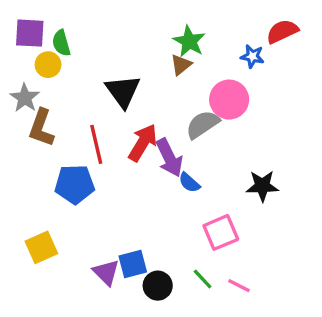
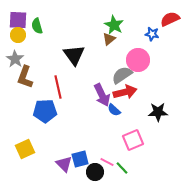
yellow circle: (48, 65) -> (18, 35), moved
red arrow: (143, 143) -> (125, 92), moved, turned 45
pink line: (239, 286) -> (107, 162), moved

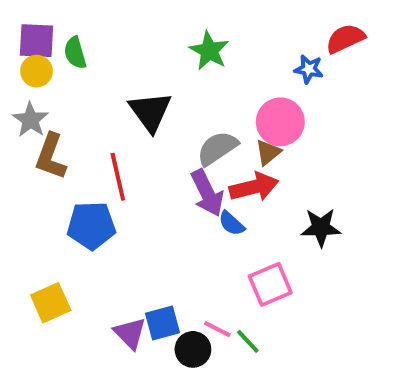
green star: (114, 25) -> (209, 51), moved
brown triangle: (109, 39) -> (268, 152), moved
gray semicircle: (122, 75) -> (217, 148), moved

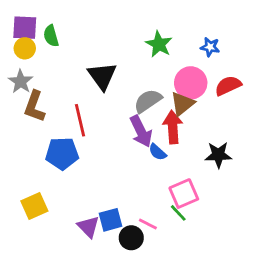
red semicircle: (345, 39) -> (228, 86), moved
green star: (209, 51) -> (159, 44), moved
brown triangle: (268, 152) -> (182, 104), size x1.4
red arrow: (254, 187) -> (173, 127), turned -80
green line: (248, 341) -> (178, 213), moved

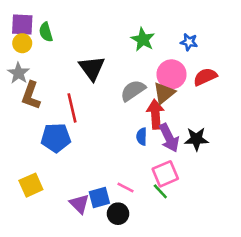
purple arrow: (141, 131) -> (169, 138), moved
blue semicircle: (158, 152) -> (142, 137), turned 49
pink line: (148, 224) -> (125, 188), moved

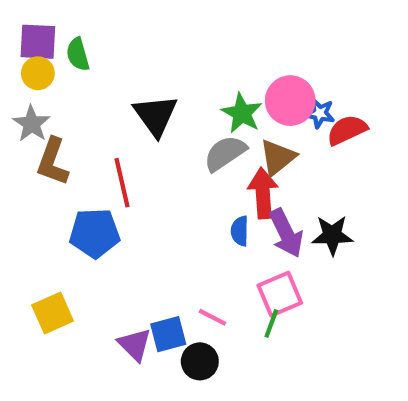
green star: (143, 39) -> (242, 113), moved
blue star: (189, 42) -> (320, 113), moved
pink circle: (172, 74) -> (290, 101), moved
green line: (160, 191) -> (271, 324), turned 63

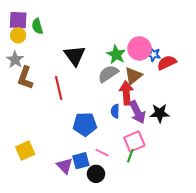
blue pentagon: (95, 233) -> (85, 124), moved

